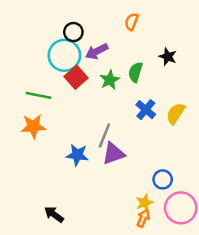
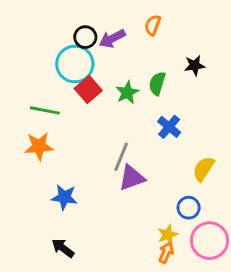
purple arrow: (97, 51) -> (112, 39), moved
black star: (168, 57) -> (195, 66), turned -30
yellow semicircle: (176, 113) -> (204, 169), moved
blue star: (77, 155) -> (64, 197), moved

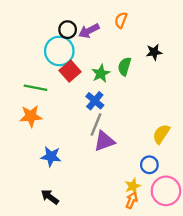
blue cross: (169, 127) -> (95, 101), moved

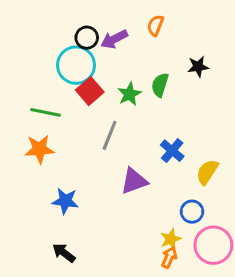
blue cross: (95, 101) -> (172, 151), moved
gray line: (96, 124) -> (110, 135), moved

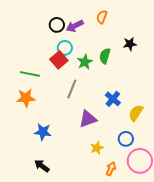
cyan circle: (76, 65) -> (65, 48), moved, size x0.6
yellow star: (171, 239) -> (97, 148), moved

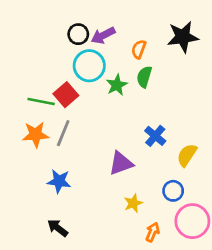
orange semicircle: (102, 17) -> (139, 49), moved
black star: (130, 44) -> (183, 37), moved, size x1.6
cyan circle: (65, 48) -> (89, 66), size x1.5
red square: (59, 60) -> (66, 95), moved
gray line: (72, 89) -> (63, 133), moved

